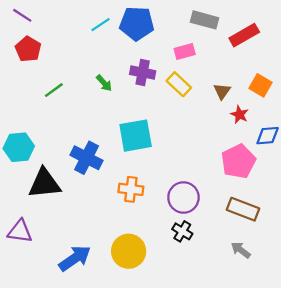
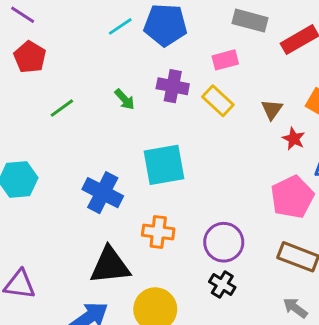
black triangle: (44, 183) -> (110, 266), moved

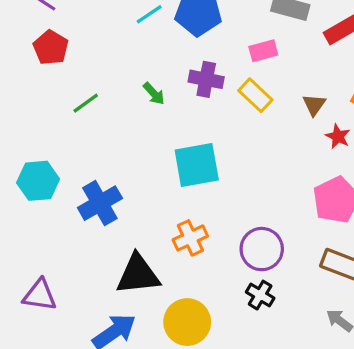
blue cross: (103, 193) -> (100, 203), moved, turned 33
orange cross: (158, 232) -> (190, 238), turned -32

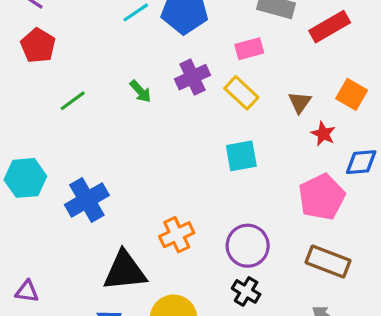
purple cross: (206, 79) -> (192, 77), turned -36
cyan square: (197, 165) -> (241, 156), moved, size x0.7
purple triangle: (40, 295) -> (27, 291), size x0.7

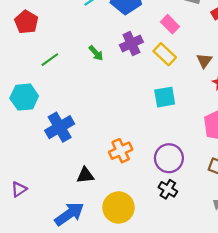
pink rectangle: (249, 49) -> (170, 24), turned 60
cyan hexagon: (25, 178) -> (24, 97), moved
black triangle: (125, 271) -> (85, 175), size x0.6
purple triangle: (27, 291) -> (19, 189), turned -42

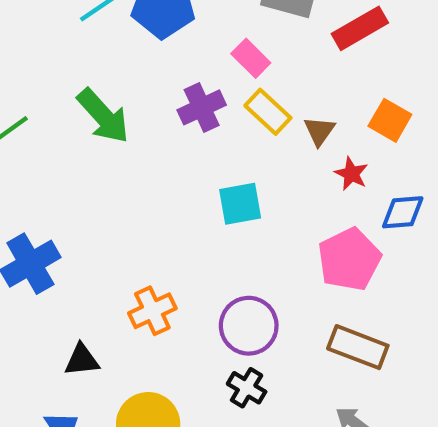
purple cross: (131, 43) -> (202, 107), moved
green arrow: (96, 53) -> (103, 116), size x1.8
yellow rectangle: (165, 54) -> (268, 112), moved

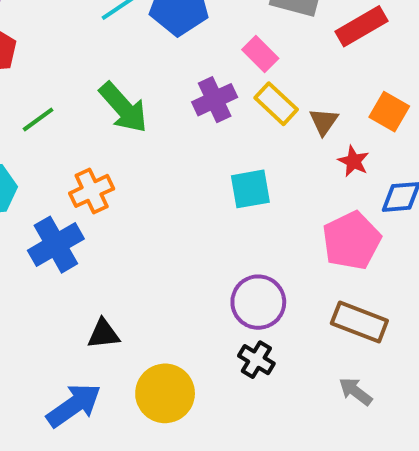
orange cross: (152, 311) -> (92, 191), moved

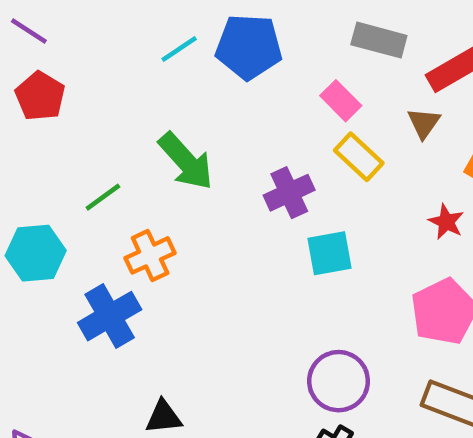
purple cross: (215, 100) -> (289, 193), moved
green line: (38, 120) -> (103, 197), moved
brown triangle: (324, 122) -> (424, 123), moved

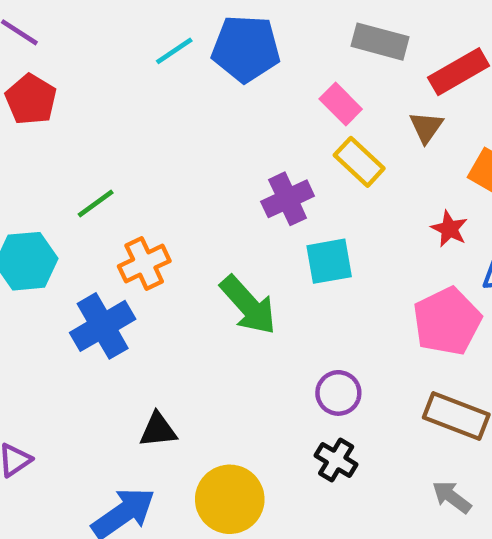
green arrow: (186, 161) -> (248, 305), moved
purple circle: (339, 381) -> (338, 393), size x0.7

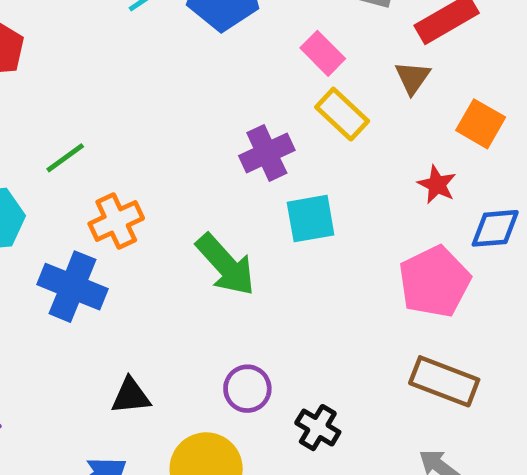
blue cross: (103, 326) -> (72, 287), turned -38
purple circle: (338, 393) -> (247, 389), moved

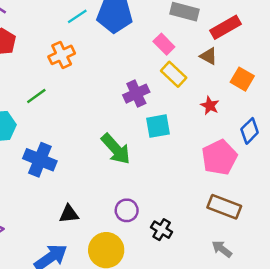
brown triangle: (413, 78) -> (209, 56), turned -36
red star: (437, 185) -> (210, 106), moved
orange cross: (116, 221) -> (62, 55), moved
blue diamond: (495, 228) -> (250, 131), turned -40

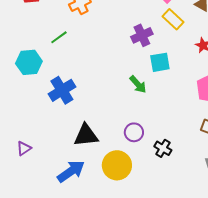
green arrow: (116, 149) -> (138, 84), moved, size x0.7
blue cross: (40, 160) -> (62, 90), turned 36
black triangle: (69, 214) -> (86, 135), size x1.5

